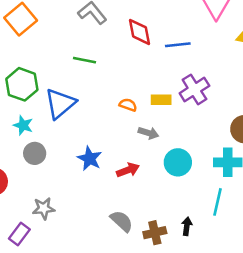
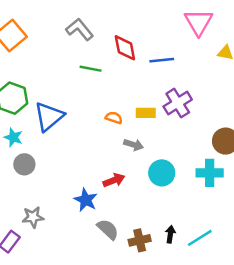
green line: (85, 60) -> (91, 69), moved
blue star: (90, 159) -> (86, 200), moved
cyan line: (217, 202) -> (200, 238), moved, turned 45

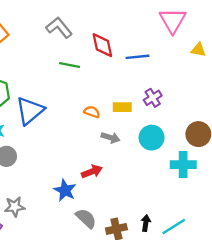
purple cross: (178, 103) -> (153, 98), size x0.7
cyan circle: (162, 173) -> (152, 138), moved

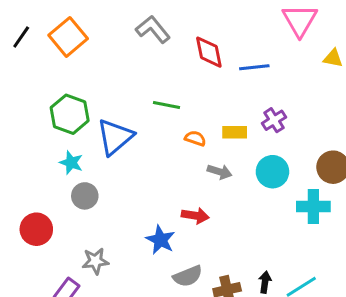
green line: (70, 65) -> (167, 105), moved
red arrow: (92, 172) -> (195, 216), turned 30
gray semicircle: (86, 218) -> (188, 276), turned 115

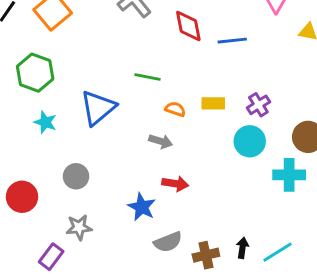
green hexagon: (70, 114) -> (35, 73), moved
purple cross: (274, 120) -> (258, 105), moved
cyan star: (71, 163) -> (45, 122), moved
gray arrow: (220, 172) -> (161, 141), moved
gray circle: (85, 196) -> (76, 176), moved

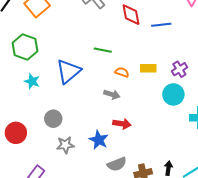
gray star: (79, 227) -> (65, 145), moved

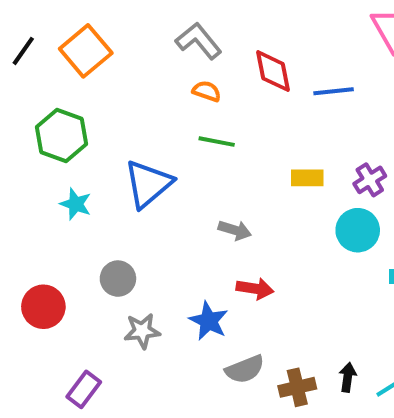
orange semicircle: (122, 72) -> (207, 91), moved

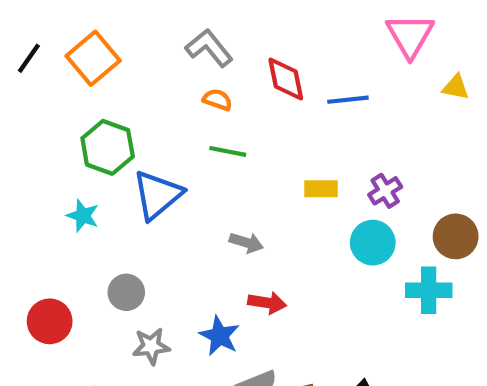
green hexagon: (62, 136) -> (108, 147), moved

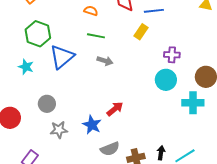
yellow rectangle: (321, 189) -> (141, 32), moved, turned -56
purple cross: (385, 191) -> (172, 55), turned 35
gray arrow: (246, 243) -> (105, 61), moved
red arrow: (267, 303) -> (115, 109), turned -48

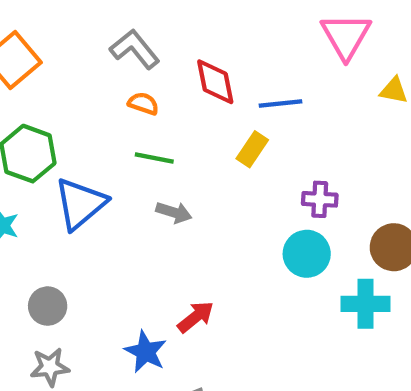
gray star: (59, 130) -> (50, 367), moved

